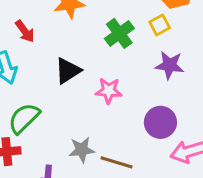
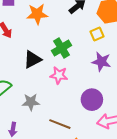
green cross: (119, 33) -> (62, 48), moved
gray star: (82, 150) -> (31, 102), moved

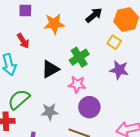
yellow square: (97, 34) -> (114, 42), turned -32
purple circle: (92, 100) -> (89, 107), moved

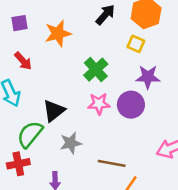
black triangle: (50, 69) -> (54, 111), moved
purple circle: (89, 107) -> (131, 105), moved

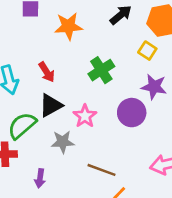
red arrow: (23, 61) -> (47, 72), moved
pink star: (99, 104) -> (85, 116), moved, turned 30

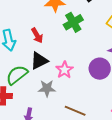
green cross: (101, 70) -> (73, 22), moved

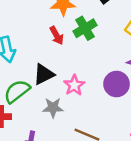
red arrow: (37, 35) -> (57, 36), moved

